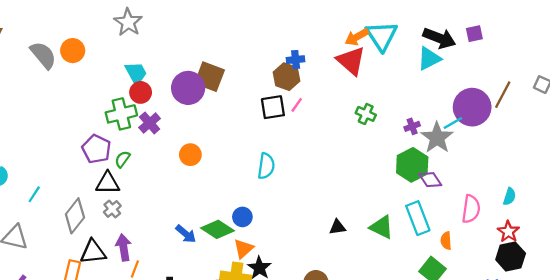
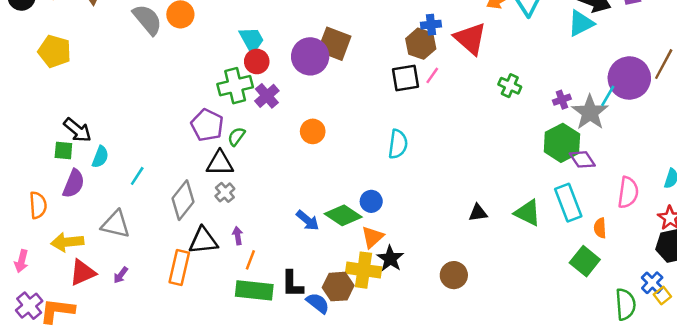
red triangle: (351, 61) -> (470, 39), moved
cyan line: (453, 123) -> (608, 96), turned -30
purple arrow: (124, 247) -> (238, 236), size x0.6

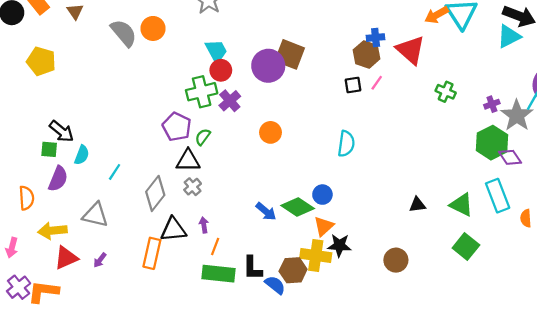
black square: (406, 78) -> (353, 85), size x0.7
black star: (390, 259) -> (339, 245), turned -30
green square: (585, 261) -> (466, 247), moved

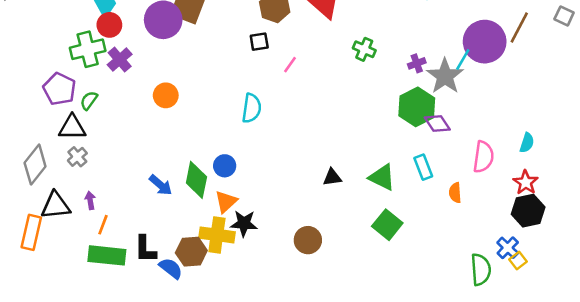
pink line: (377, 83) -> (290, 65), moved
cyan rectangle: (498, 196) -> (423, 167), size x0.7
green diamond: (298, 207) -> (196, 180), turned 68

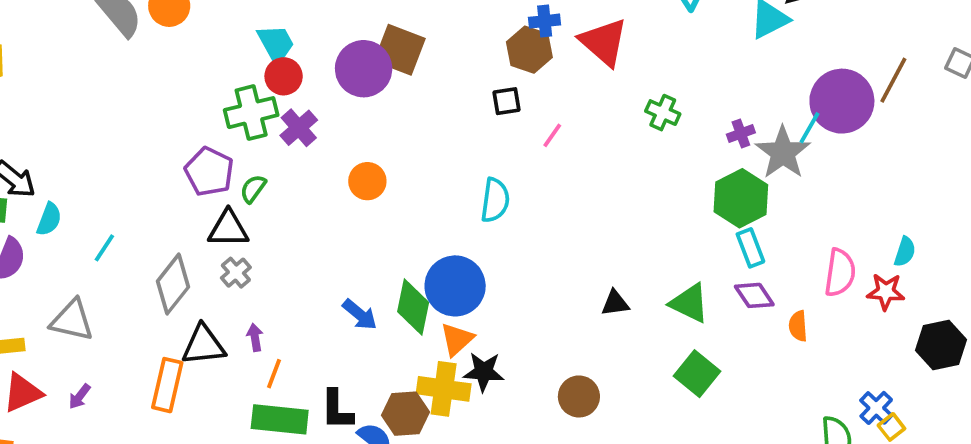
purple diamond: (437, 124) -> (754, 295), moved
blue circle: (225, 166) -> (455, 286), size x1.8
cyan rectangle: (423, 167) -> (750, 248), moved
red star: (526, 182) -> (886, 292), moved, turned -30
black hexagon: (528, 211) -> (941, 345), moved

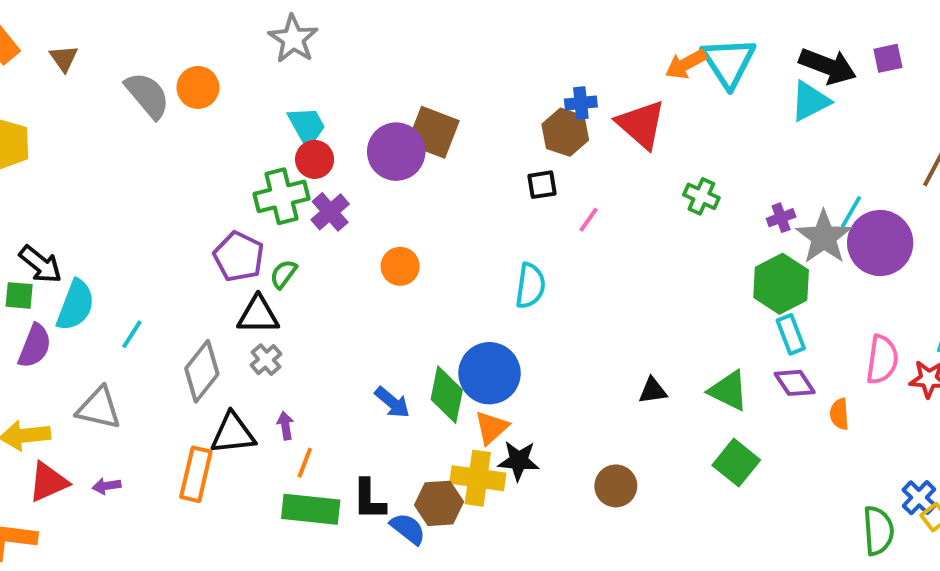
purple circle: (842, 101) -> (880, 243), moved
cyan semicircle: (49, 219) -> (75, 305), size x1.5
purple arrow: (80, 396) -> (107, 486), turned 44

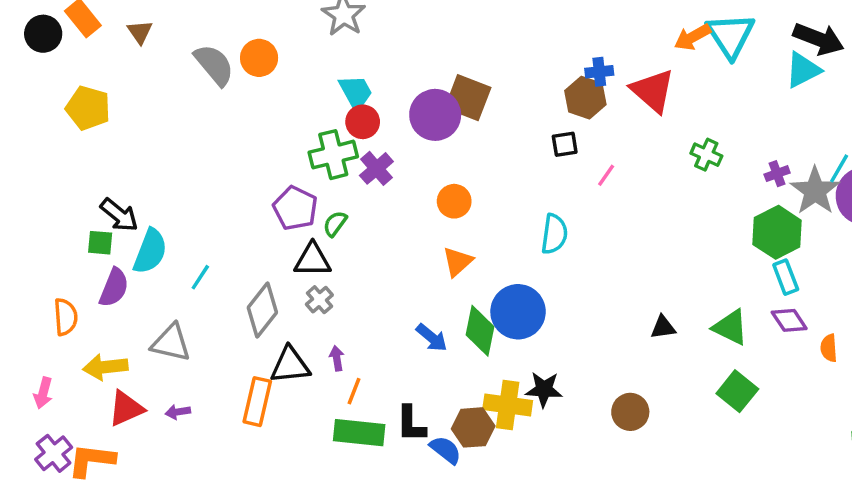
orange circle: (400, 266) -> (454, 201), moved
orange triangle: (491, 428) -> (458, 262), moved

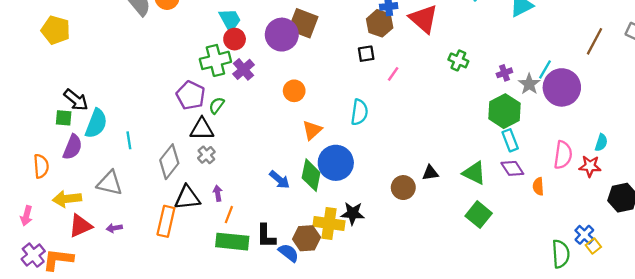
gray star: (815, 191) -> (529, 84), size x0.7
orange triangle: (458, 262) -> (312, 130), moved
cyan line: (200, 277) -> (129, 140), turned -42
brown circle: (630, 412) -> (403, 188), moved

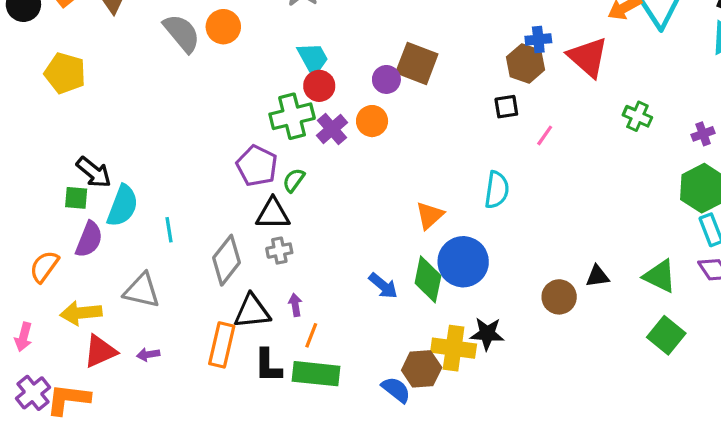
purple circle: (282, 35) -> (386, 79), size x0.6
orange circle: (294, 91) -> (372, 121), moved
gray cross: (206, 155) -> (279, 251), turned 30
orange semicircle: (41, 166) -> (44, 267), turned -140
black L-shape: (266, 236) -> (268, 366), moved

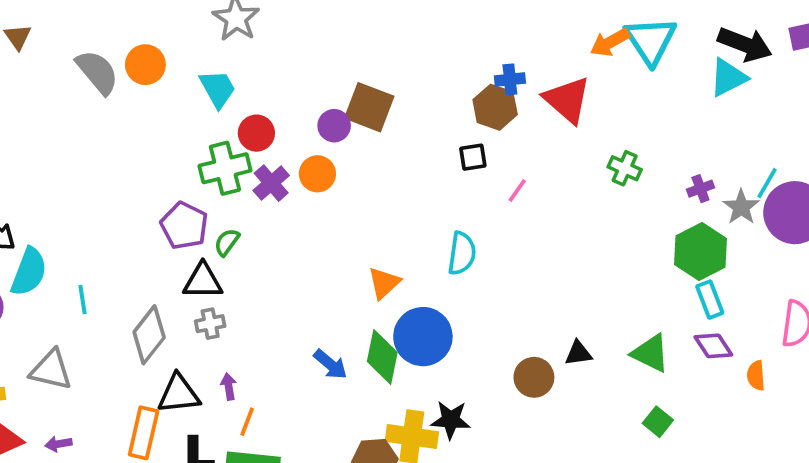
cyan trapezoid: (313, 59) -> (218, 89), moved
green square: (666, 335) -> (658, 422), size x0.7

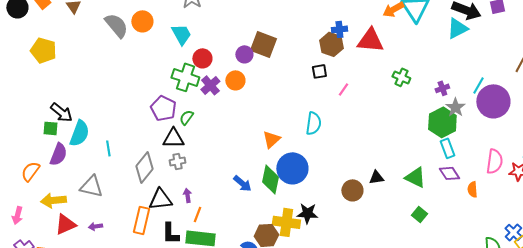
red triangle: (567, 100) -> (370, 40), turned -36
green cross: (225, 168) -> (185, 77), turned 32
gray star: (741, 207) -> (455, 107), moved

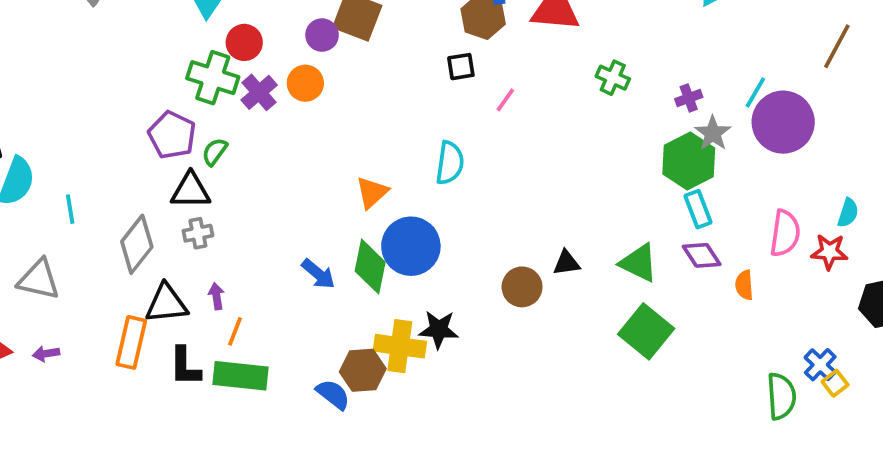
green square: (419, 214) -> (646, 331), size x1.8

